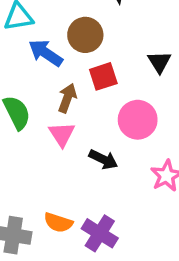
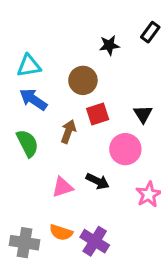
blue arrow: (46, 53) -> (33, 99), moved
black triangle: (159, 62) -> (143, 114), moved
pink triangle: (62, 134) -> (62, 187), moved, turned 45

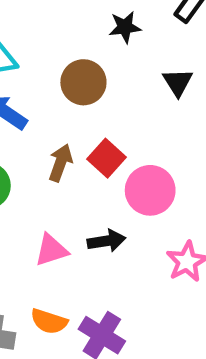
red square: (98, 114) -> (106, 158), moved, turned -30
black triangle: (143, 114) -> (178, 82), moved
black arrow: (98, 181) -> (106, 241), turned -35

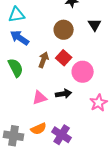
brown circle: (83, 82) -> (64, 30), moved
orange semicircle: (49, 321) -> (39, 129), turned -42

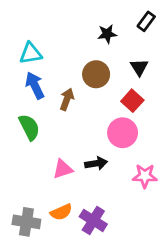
blue arrow: (20, 38) -> (35, 85), turned 30
red square: (64, 58) -> (132, 101), moved
brown arrow: (44, 60) -> (67, 99), moved
pink star: (99, 103) -> (145, 176), turned 30

